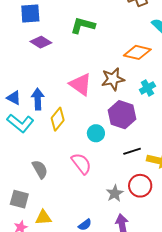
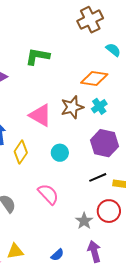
cyan cross: (147, 88) -> (99, 106), moved
purple hexagon: (122, 115) -> (104, 143), moved
cyan circle: (96, 133) -> (60, 153), moved

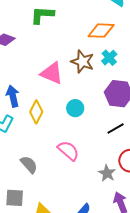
brown star: (72, 107) -> (82, 62), turned -30

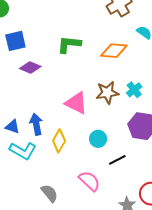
orange diamond: (101, 31) -> (114, 51), moved
brown star: (82, 62) -> (107, 93), turned -30
black line: (116, 128) -> (117, 160), moved

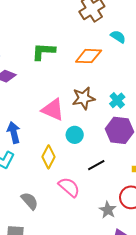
cyan cross: (134, 90) -> (117, 100), moved
cyan circle: (98, 139) -> (75, 135), moved
yellow diamond: (59, 141) -> (49, 157), moved

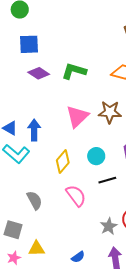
green L-shape: (43, 51) -> (74, 71), moved
pink triangle: (53, 110) -> (77, 116), turned 40
cyan circle: (75, 135) -> (96, 156), moved

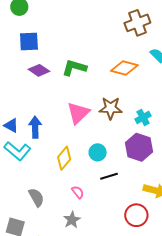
pink semicircle: (76, 196) -> (78, 192), size x0.6
gray star: (109, 226) -> (72, 220), moved

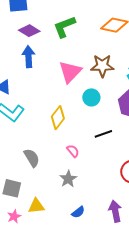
green L-shape: (74, 68) -> (64, 27), turned -35
blue arrow: (35, 127) -> (29, 57), moved
cyan circle: (98, 152) -> (91, 97), moved

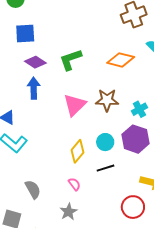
cyan circle: (91, 97) -> (105, 142), moved
yellow diamond: (58, 118) -> (78, 151), moved

